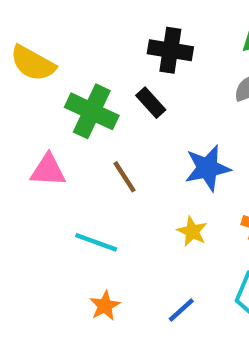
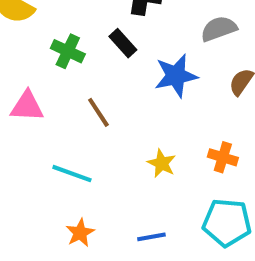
green cross: (92, 111) -> (68, 51), size x0.7
blue star: (207, 168) -> (176, 76), moved
blue line: (181, 310) -> (151, 237), turned 32

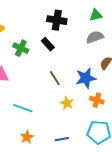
blue star: (176, 76) -> (86, 78), moved
brown line: (98, 112) -> (55, 78), moved

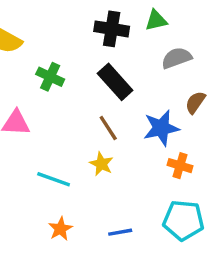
green triangle: (96, 15) -> (156, 20), moved
black rectangle: (48, 44) -> (115, 82), moved, size x1.5
yellow star: (67, 103) -> (101, 164), moved

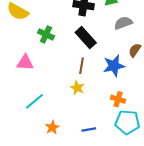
brown line: (108, 128) -> (81, 66), turned 42
orange cross: (180, 166) -> (118, 99), moved
cyan line: (54, 179) -> (34, 101), moved, turned -60

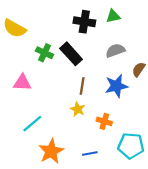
gray semicircle: (123, 23) -> (115, 51), moved
black rectangle: (86, 38) -> (71, 54), moved
orange cross: (118, 99) -> (104, 121), moved
orange star: (52, 127) -> (51, 151), size x1.6

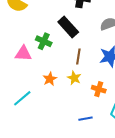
green cross: (44, 53) -> (44, 41), moved
cyan line: (32, 124) -> (22, 98), moved
orange star: (51, 151) -> (50, 79), moved, size x0.6

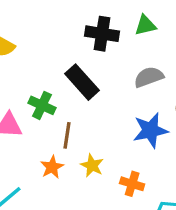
brown line: (78, 57) -> (67, 135), moved

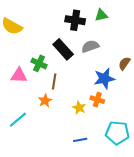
gray semicircle: (149, 77) -> (90, 46), moved
yellow star: (92, 165) -> (79, 108), moved
orange cross: (132, 184) -> (97, 100), moved

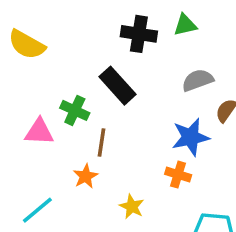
gray semicircle: (90, 46) -> (198, 80), moved
yellow star: (79, 108) -> (132, 207), moved

